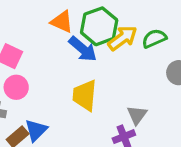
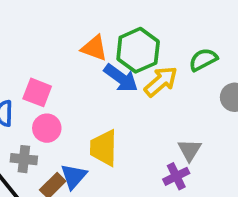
yellow arrow: (123, 38) -> (161, 82), moved
yellow trapezoid: (85, 95) -> (104, 148), moved

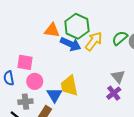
green semicircle: (203, 60) -> (120, 38), moved
blue triangle: (74, 176) -> (54, 95), moved

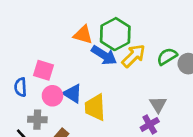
blue triangle: (54, 95) -> (73, 93), moved, turned -35

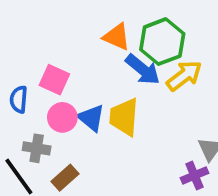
yellow trapezoid: (95, 107) -> (124, 117), moved

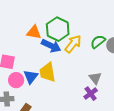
blue triangle: (91, 118) -> (31, 77), turned 42

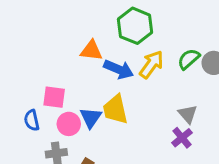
green hexagon: (58, 29) -> (135, 26), moved

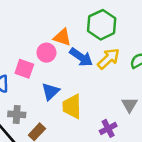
yellow trapezoid: (115, 109) -> (72, 106), moved
pink circle: (69, 124) -> (46, 53), moved
purple cross: (182, 138) -> (108, 128), moved

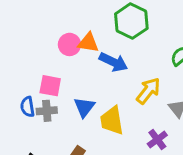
pink circle: (46, 53) -> (70, 44), moved
yellow arrow: (108, 59) -> (148, 91), moved
gray cross: (17, 114) -> (47, 111), moved

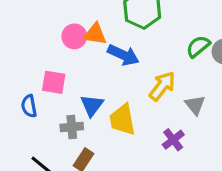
gray cross: (47, 111) -> (72, 127), moved

